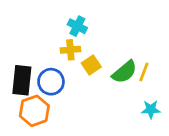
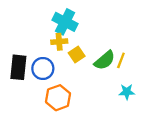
cyan cross: (77, 26) -> (65, 22), size x1.5
orange hexagon: (34, 111) -> (58, 98), moved

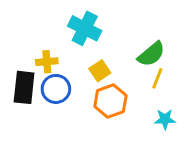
yellow cross: (59, 42) -> (47, 62), moved
green semicircle: (105, 60) -> (151, 54), moved
orange hexagon: (58, 98) -> (110, 101), moved

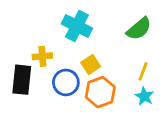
green semicircle: (151, 54) -> (139, 29), moved
blue circle: (56, 89) -> (66, 82), moved
cyan star: (165, 119) -> (144, 96), moved, turned 30

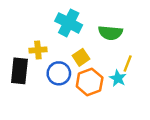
green semicircle: (139, 29) -> (110, 33), moved, turned 45
cyan star: (144, 96) -> (118, 78), moved

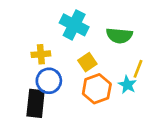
black rectangle: (19, 71) -> (36, 103), moved
blue circle: (59, 73) -> (49, 81), moved

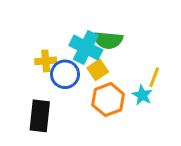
cyan cross: (74, 25) -> (86, 48), moved
green semicircle: (119, 36) -> (108, 40), moved
blue circle: (49, 81) -> (65, 74), moved

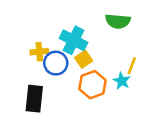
green semicircle: (108, 40) -> (118, 21), moved

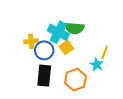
green semicircle: (118, 21) -> (74, 28), moved
orange hexagon: (93, 85) -> (75, 80), moved
black rectangle: (34, 99) -> (44, 76), moved

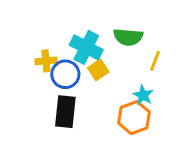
green semicircle: (74, 28) -> (128, 37), moved
yellow line: (105, 52) -> (155, 61), moved
orange hexagon: (75, 80) -> (134, 118), moved

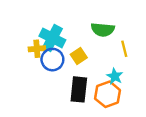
cyan cross: (86, 47) -> (52, 38), moved
yellow line: (155, 61) -> (124, 49), turned -35
black rectangle: (65, 112) -> (79, 89), moved

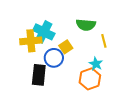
yellow cross: (37, 49) -> (31, 41), size x1.5
blue circle: (52, 60) -> (54, 58), moved
black rectangle: (79, 89) -> (39, 75), moved

